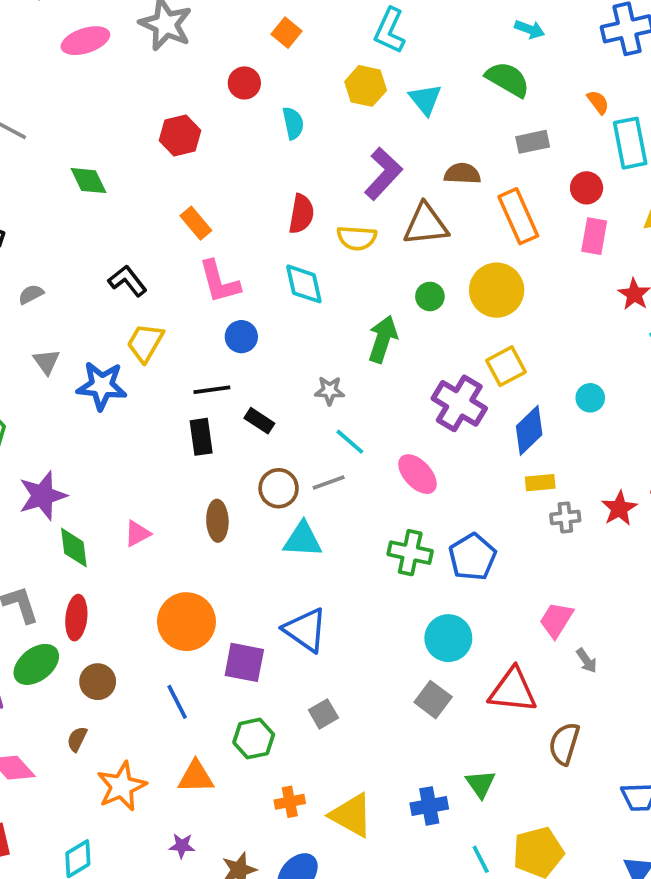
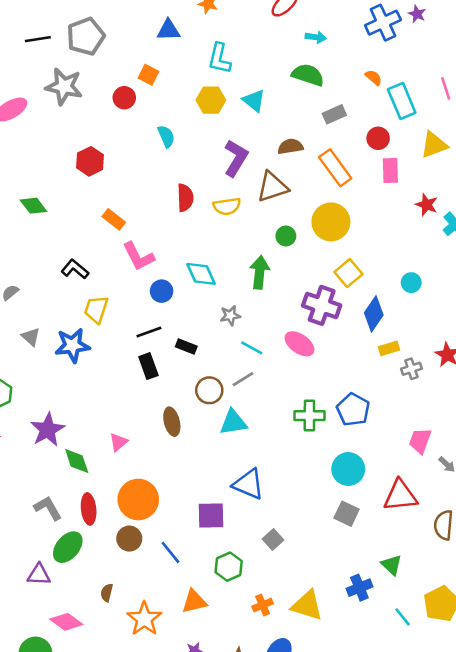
red circle: (244, 83) -> (124, 98), moved
cyan diamond: (304, 284) -> (201, 274), moved
pink ellipse: (418, 474) -> (300, 344), moved
orange circle: (186, 622) -> (138, 499), moved
brown circle: (98, 682) -> (129, 539), moved

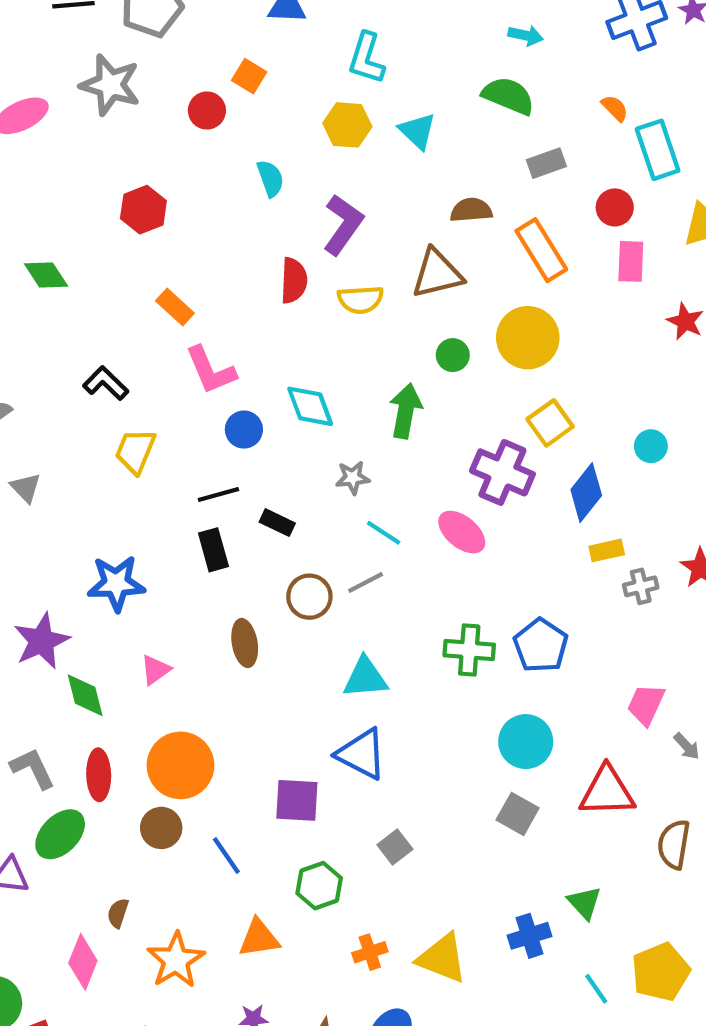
purple L-shape: (236, 158) -> (343, 225), moved
blue star: (72, 345) -> (116, 583), moved
cyan triangle: (233, 422) -> (365, 678), moved
pink diamond: (66, 622) -> (83, 962), moved, turned 72

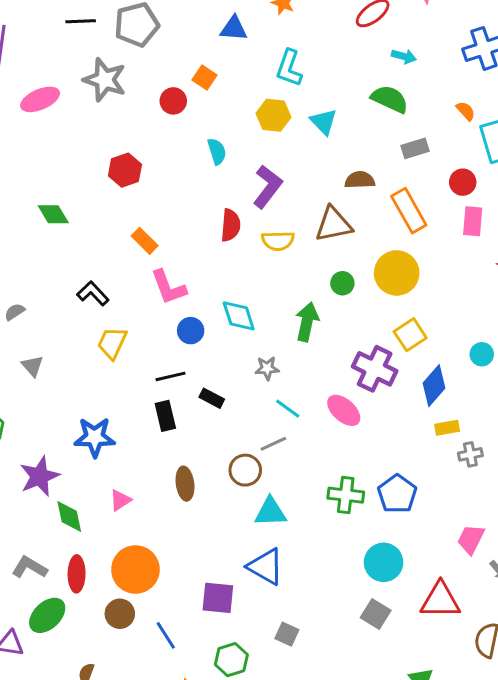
brown circle: (309, 597) -> (245, 470), moved
gray L-shape: (33, 768) -> (29, 567), turned -36
gray square: (395, 847) -> (287, 634), turned -30

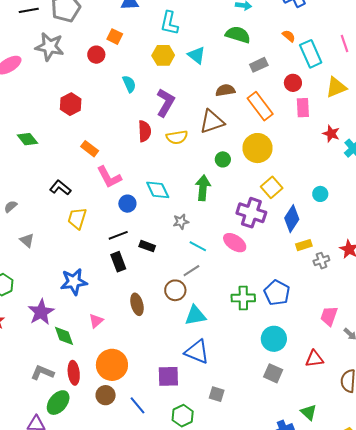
red triangle: (440, 600) -> (314, 359), size x0.7

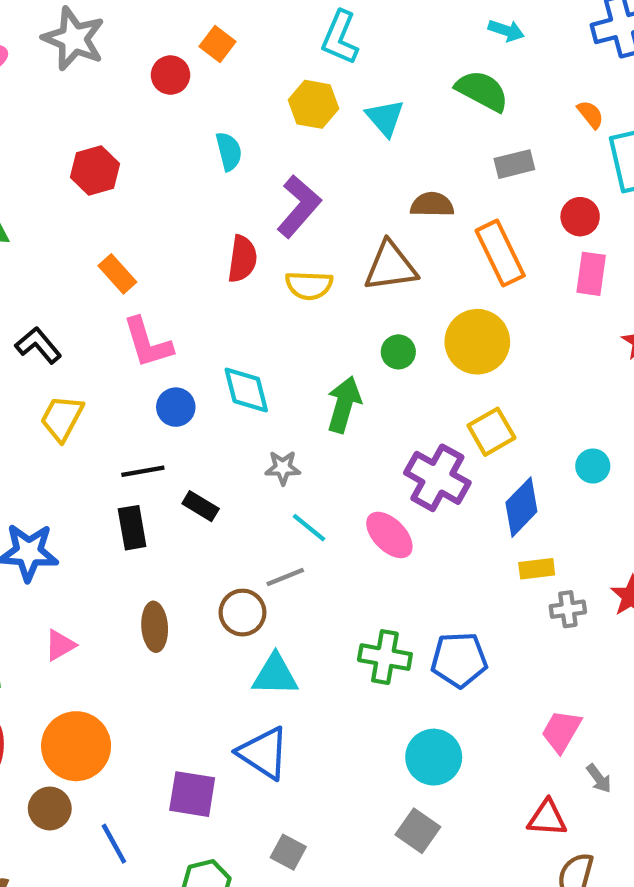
blue pentagon: (277, 293) -> (459, 660), turned 30
red triangle: (314, 359) -> (547, 818), moved

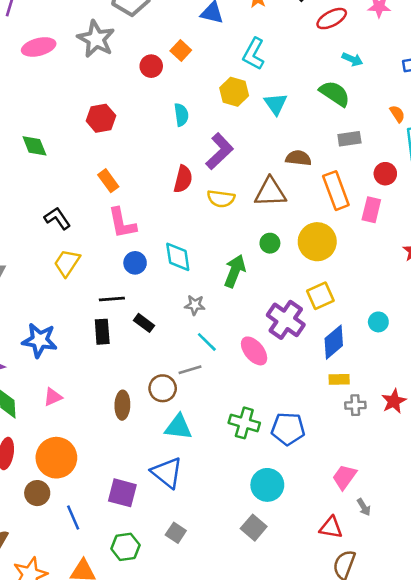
pink rectangle: (591, 274) -> (371, 210), moved
brown ellipse: (155, 627) -> (122, 405), moved

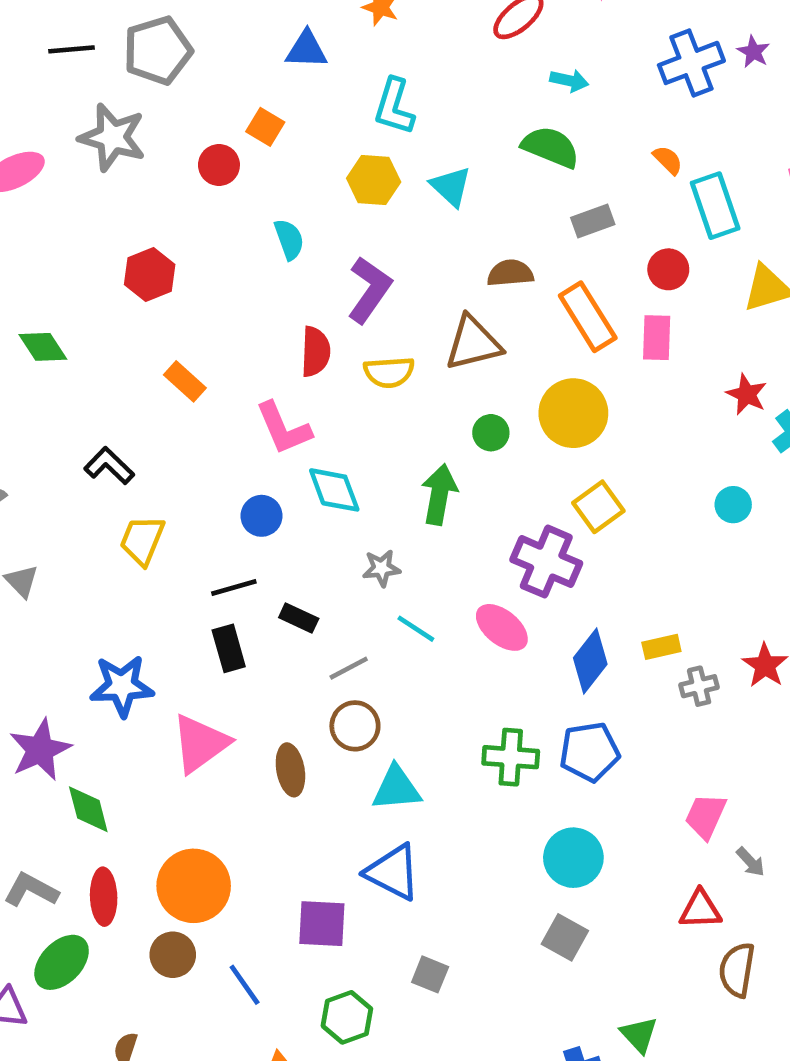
pink L-shape: (122, 223) -> (283, 428), moved
cyan circle: (378, 322) -> (733, 505), moved
blue diamond: (334, 342) -> (590, 661), moved
gray line: (190, 370) -> (349, 668), moved
pink triangle: (53, 397) -> (200, 743), moved, size x1.8

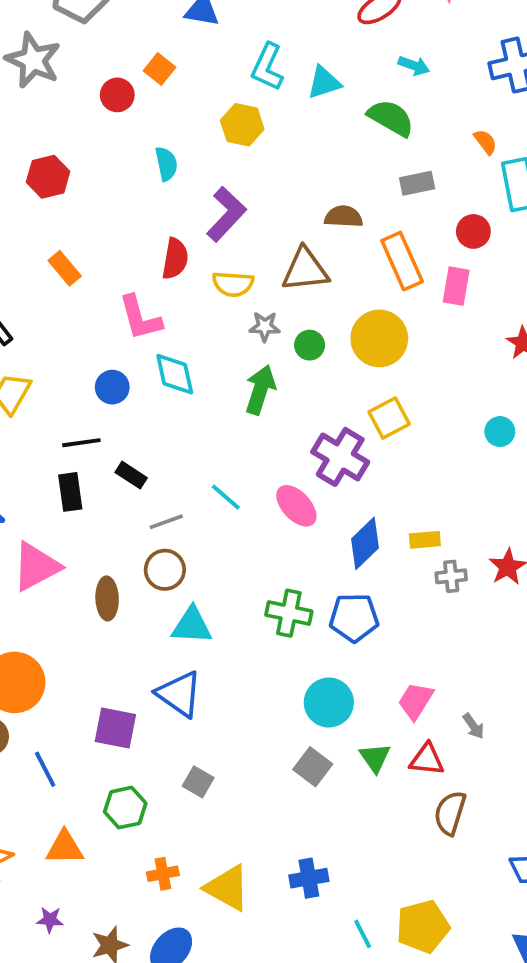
cyan triangle: (451, 186) -> (324, 82), moved, turned 51
gray star: (381, 568) -> (265, 327), moved
pink trapezoid: (706, 816) -> (416, 701), moved
green triangle: (639, 1035) -> (375, 758), moved

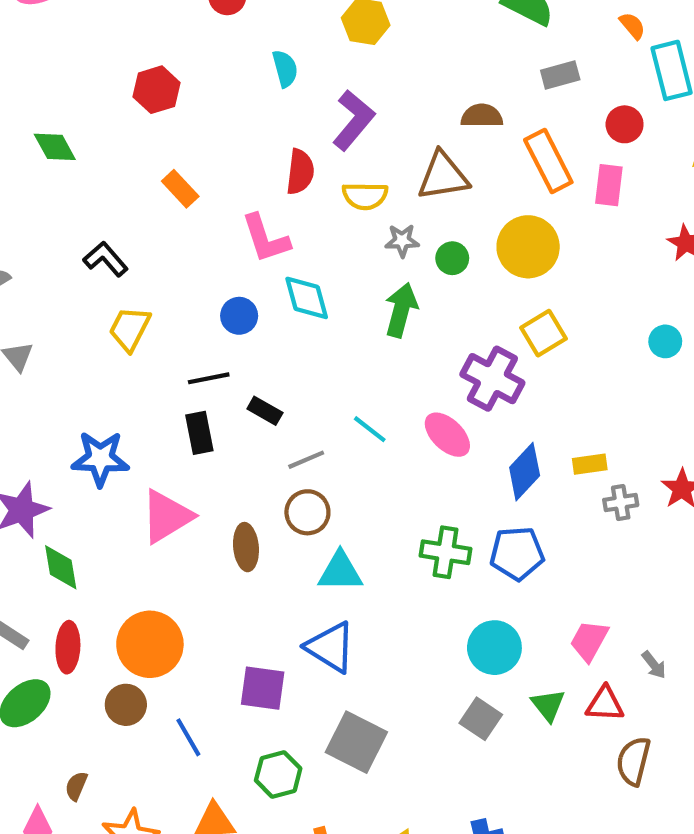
gray square: (198, 782) -> (356, 742), size x1.8

